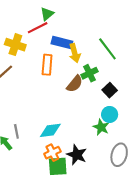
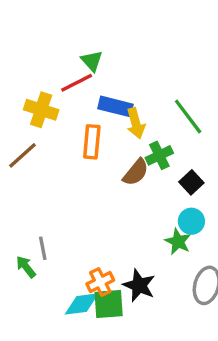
green triangle: (47, 14) -> (92, 61), turned -32
cyan diamond: (50, 130) -> (82, 304), moved

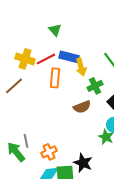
red line: (77, 83) -> (46, 59), moved
brown semicircle: (136, 172) -> (82, 107), moved, turned 30
green arrow: (26, 267) -> (16, 152), size x1.5
orange cross: (100, 282) -> (49, 152), moved

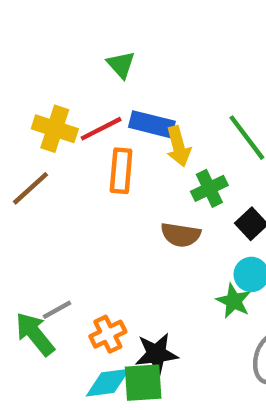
brown semicircle: (82, 107) -> (181, 235), turned 30
gray line: (26, 141) -> (57, 310), turned 72
black star: (83, 163) -> (156, 354), moved, turned -30

